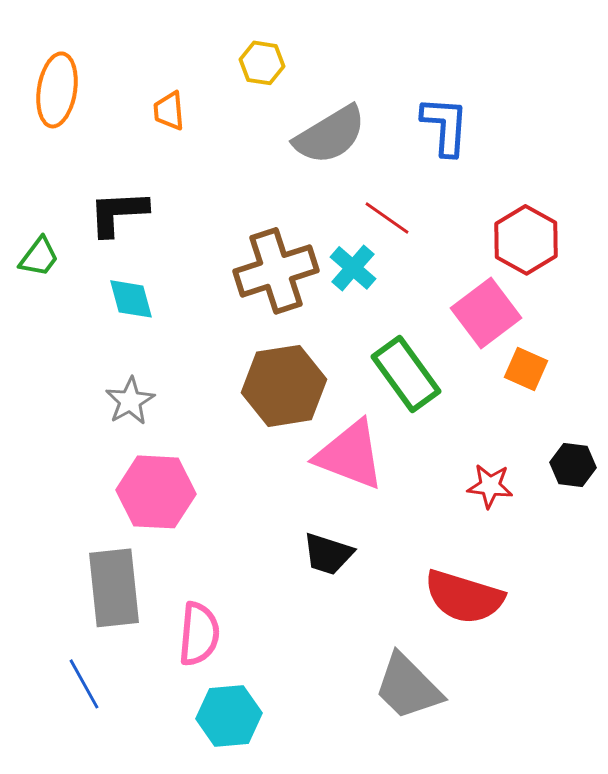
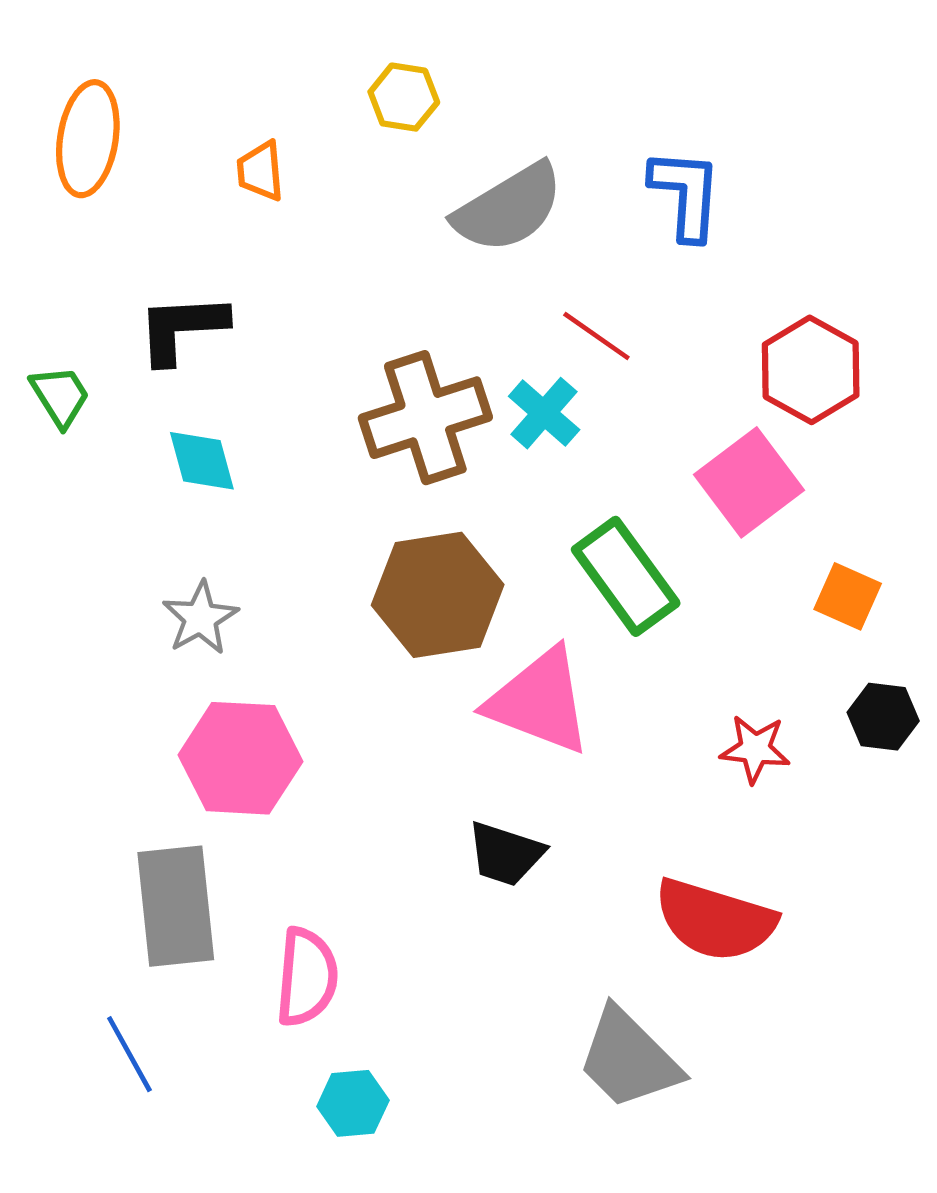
green trapezoid: (39, 257) -> (60, 396), turned -69
orange square: (526, 369) -> (848, 596), moved
cyan hexagon: (229, 716) -> (353, 1103), size x0.7

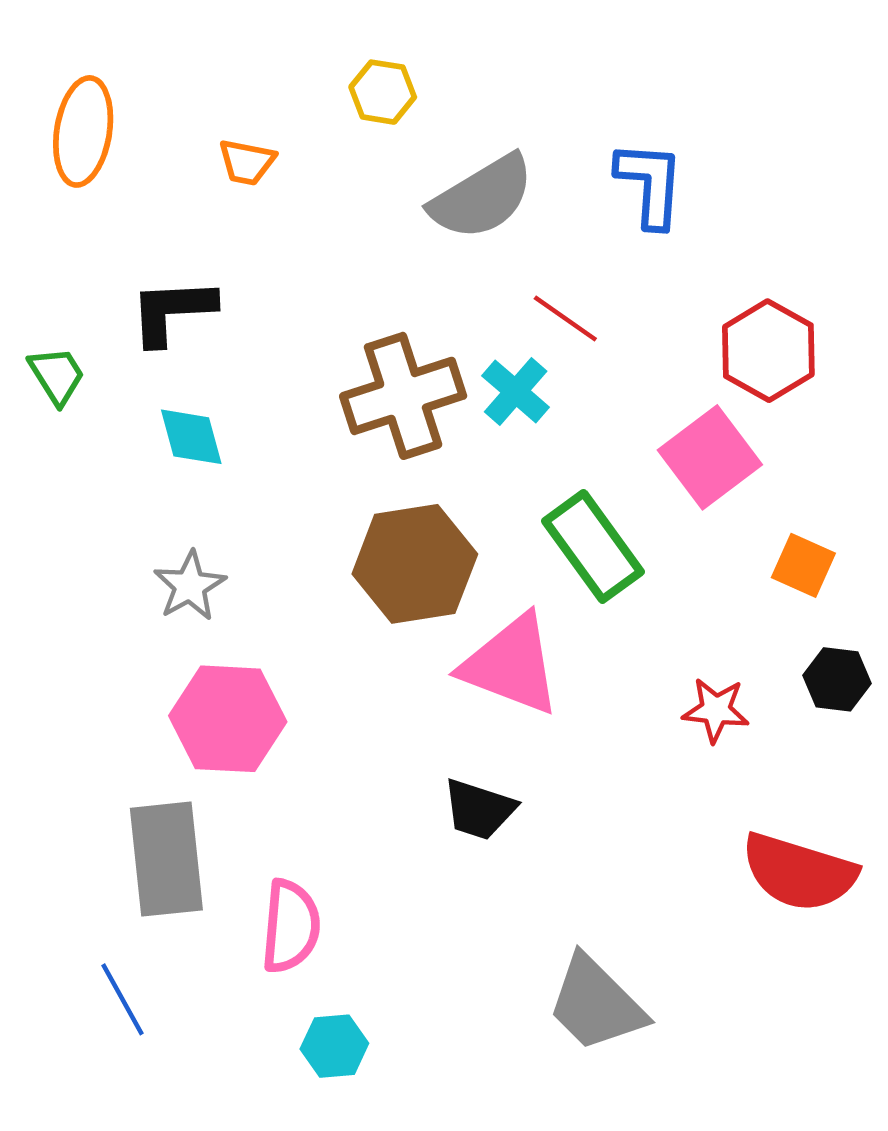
orange trapezoid: (260, 171) -> (247, 162), turned -74
red semicircle: (715, 920) -> (799, 872), moved

